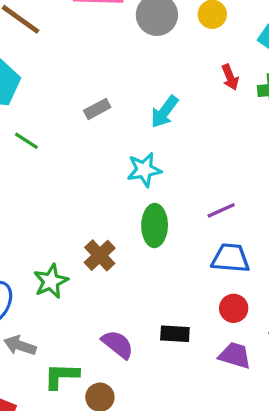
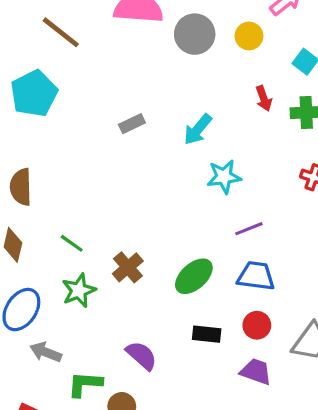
green line: (26, 141) -> (72, 243), moved
cyan star: (144, 170) -> (224, 177), moved
green ellipse: (155, 225) -> (194, 276), moved, turned 45
black rectangle: (175, 334) -> (207, 334), moved

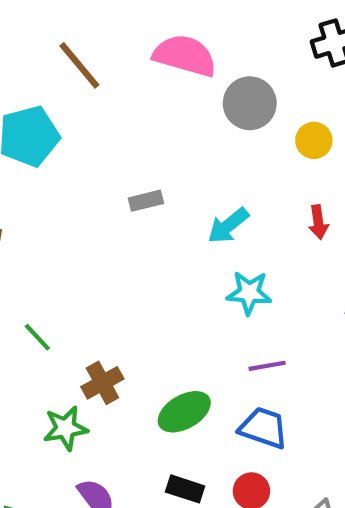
yellow circle: (249, 36) -> (314, 140), moved
red arrow: (264, 98) -> (318, 222), moved
green star: (79, 291) -> (66, 428), moved

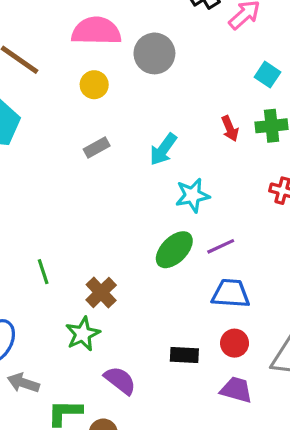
yellow circle: (314, 140) -> (94, 85), moved
green line: (37, 337) -> (43, 272), turned 40
green ellipse: (184, 412) -> (174, 250), moved

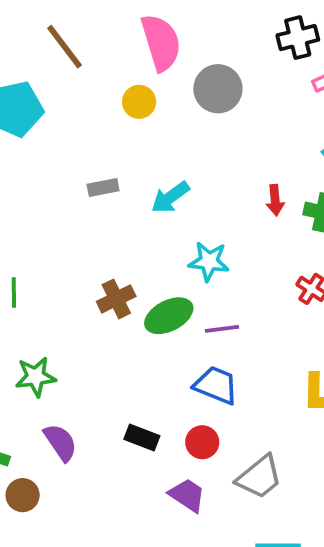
pink semicircle: (96, 31) -> (161, 42), turned 54
gray rectangle: (97, 147) -> (103, 187), moved
cyan arrow: (163, 149) -> (170, 197), moved
brown cross: (101, 292) -> (116, 299), moved

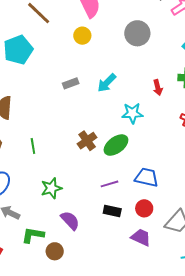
gray circle: (218, 89) -> (137, 33), moved
red arrow: (275, 200) -> (158, 88), moved
purple line: (222, 329) -> (110, 184), moved

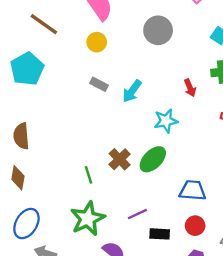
gray rectangle: (71, 83) -> (99, 84), moved, turned 56
green line: (33, 146) -> (89, 175), moved
purple line: (110, 184) -> (137, 214), moved
green star: (51, 188) -> (88, 219), size x1.4

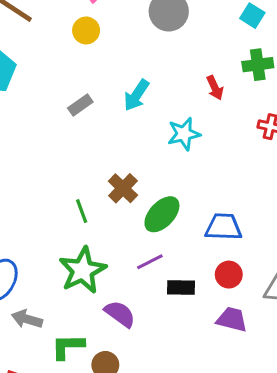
gray rectangle: (99, 84) -> (80, 105), moved, turned -60
green ellipse: (153, 159) -> (162, 214), moved

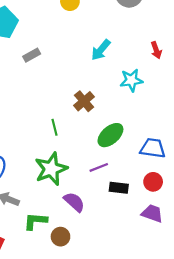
gray rectangle: (80, 105) -> (32, 55), moved
brown cross: (123, 188) -> (84, 101), moved

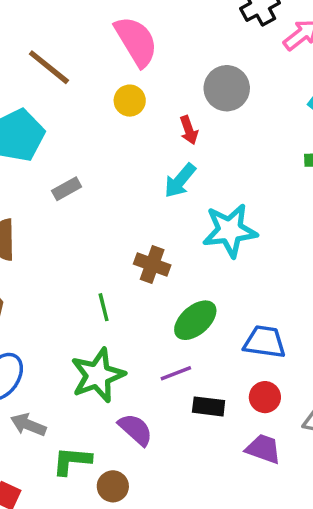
red arrow: (156, 50) -> (189, 130), moved
cyan star: (131, 80) -> (230, 230), size x1.4
brown cross: (84, 101) -> (152, 265), turned -30

